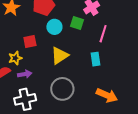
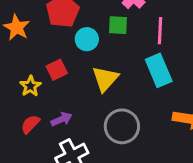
yellow star: (15, 58) -> (30, 86), moved
cyan rectangle: (95, 59) -> (159, 70), size x1.5

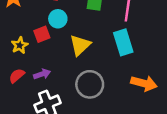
cyan circle: (87, 39) -> (58, 19), moved

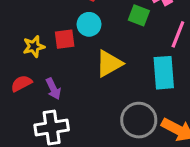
purple arrow: (42, 74) -> (53, 89), turned 70
gray circle: (90, 84) -> (139, 120), moved

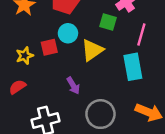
yellow triangle: (109, 64) -> (92, 50), moved
purple arrow: (53, 89) -> (73, 86), moved
gray circle: (139, 120) -> (100, 114), moved

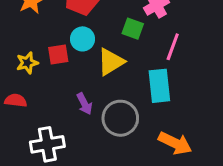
red semicircle: (17, 87) -> (16, 101), turned 36
gray circle: (100, 114) -> (120, 118), moved

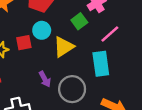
green square: (133, 29) -> (79, 21), turned 35
pink line: (173, 47) -> (110, 34), turned 30

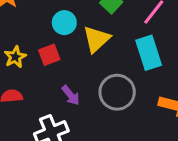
red square: (24, 43) -> (49, 55), moved
purple arrow: (45, 79) -> (71, 95), moved

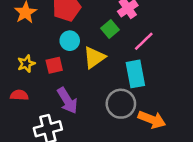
gray circle: (117, 92) -> (121, 104), moved
purple arrow: (71, 95) -> (67, 101), size x1.5

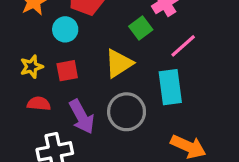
cyan circle: (70, 41) -> (65, 29), moved
red semicircle: (19, 95) -> (39, 104), moved
gray circle: (121, 104) -> (127, 112), moved

